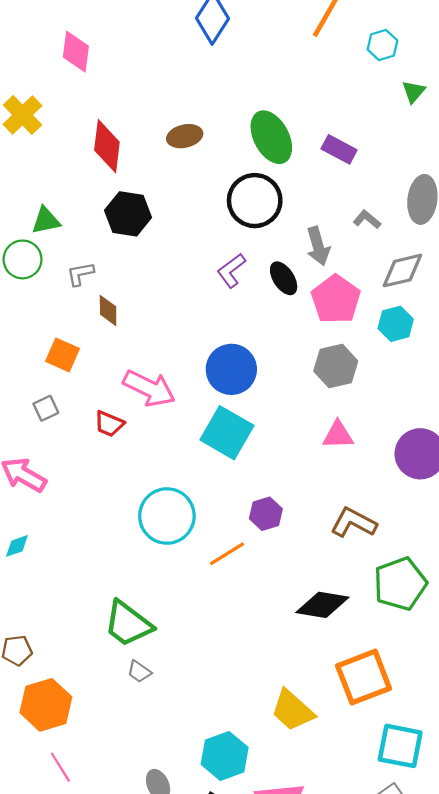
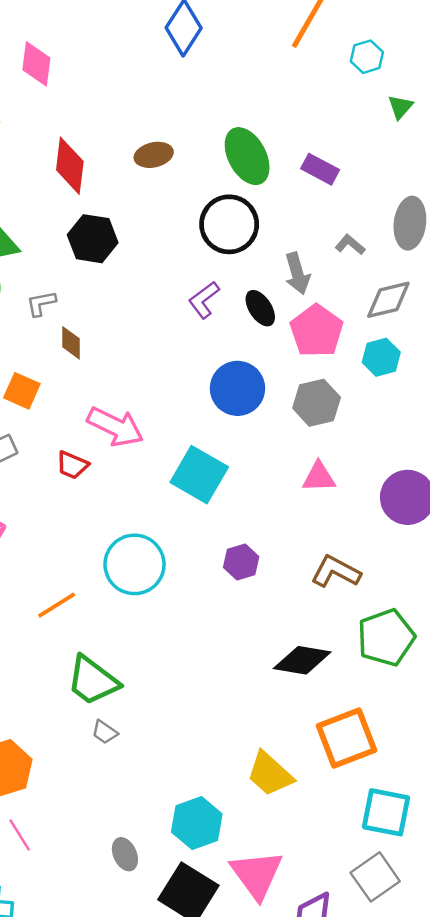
blue circle: (231, 369) -> (238, 388), moved
orange line: (227, 554) -> (57, 605), moved

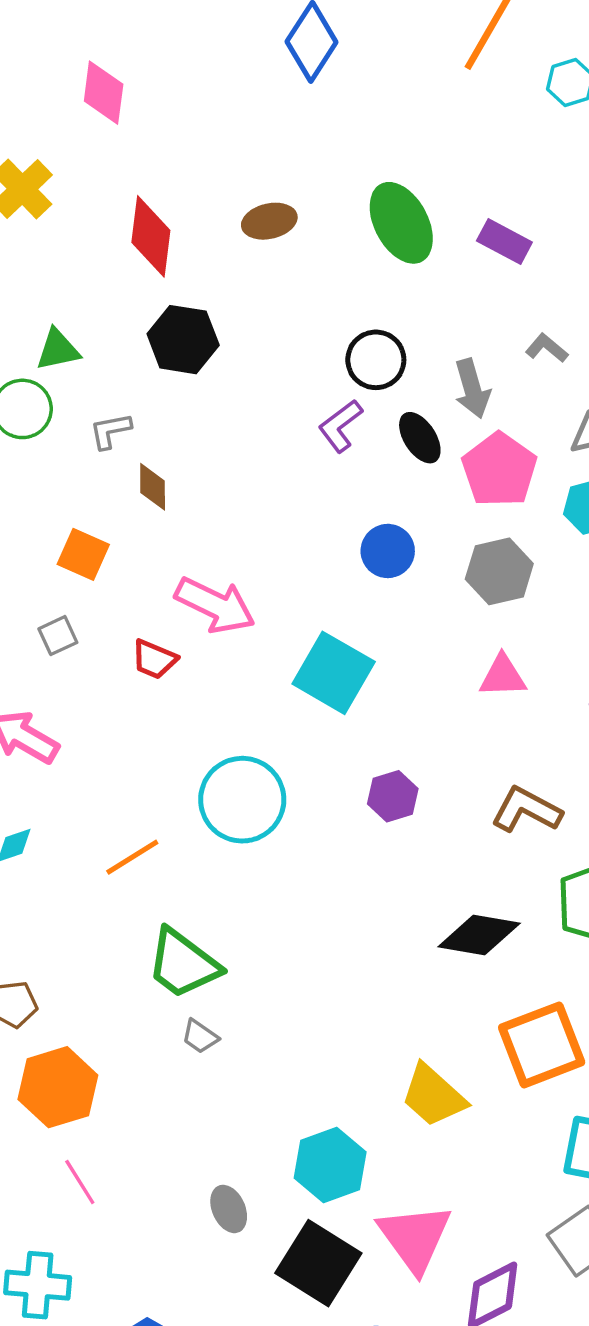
black circle: (229, 224) -> (376, 360), moved, size x0.7
blue circle: (238, 388) -> (388, 551), size x0.7

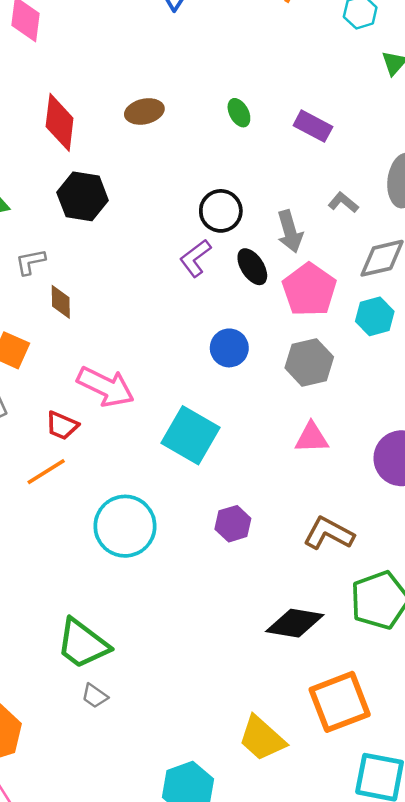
green ellipse: (401, 223) -> (239, 113), size x0.5
orange line: (132, 857) -> (46, 472), moved

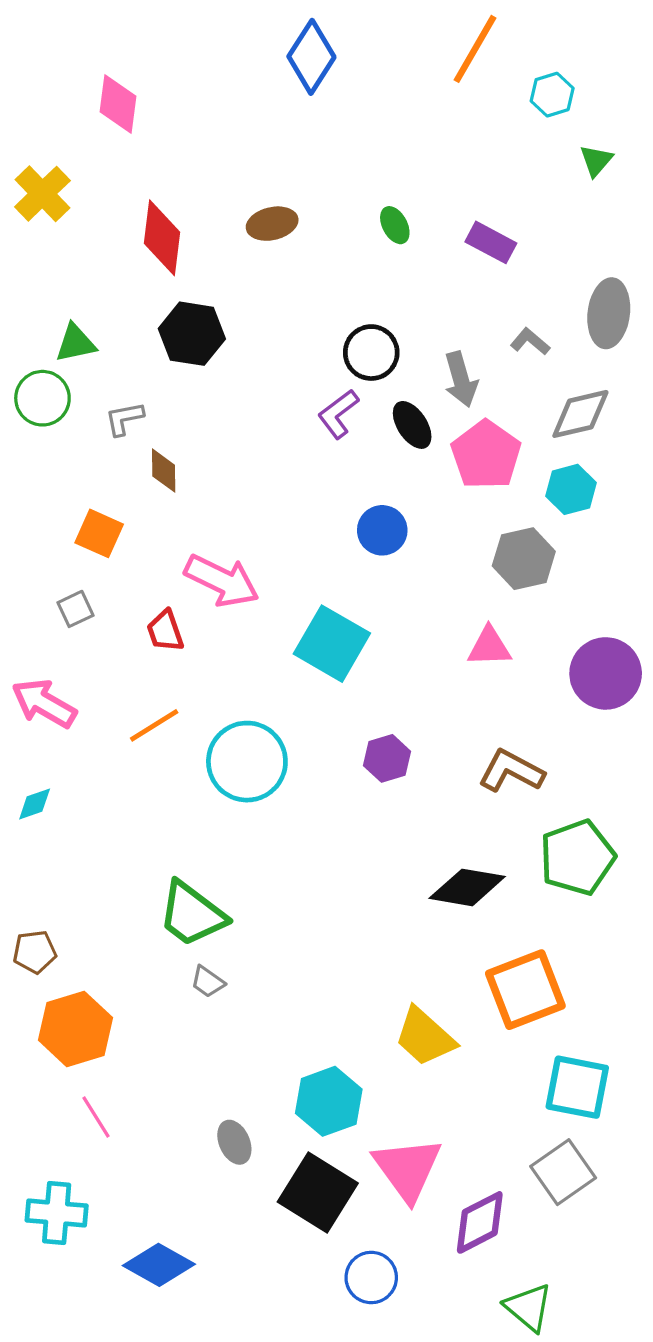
gray hexagon: (309, 362) -> (524, 559), moved
red trapezoid: (62, 426) -> (165, 631), turned 48
orange line: (46, 472) -> (154, 725), moved

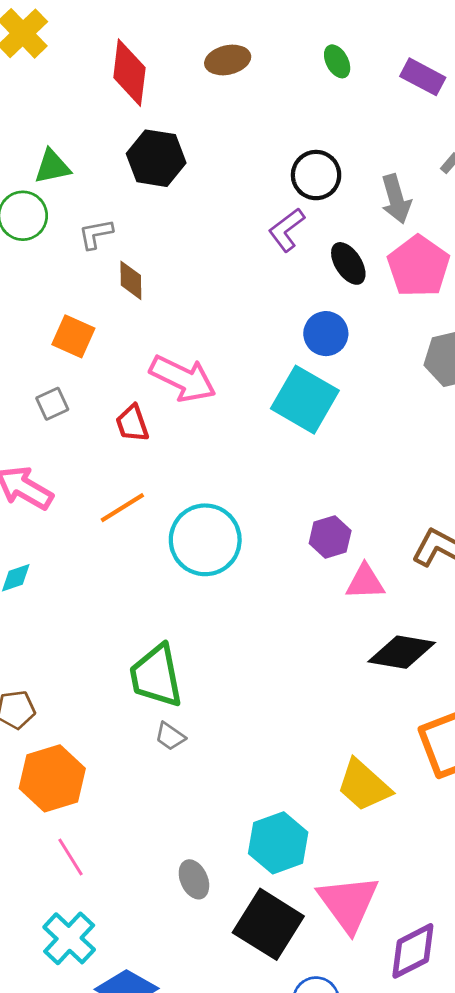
black ellipse: (412, 425) -> (348, 263), moved
cyan square: (332, 644) -> (305, 400), moved
pink triangle: (489, 647) -> (365, 582), moved
green trapezoid: (192, 914) -> (156, 676), turned 42
cyan cross: (57, 1213) -> (69, 938), moved, turned 38

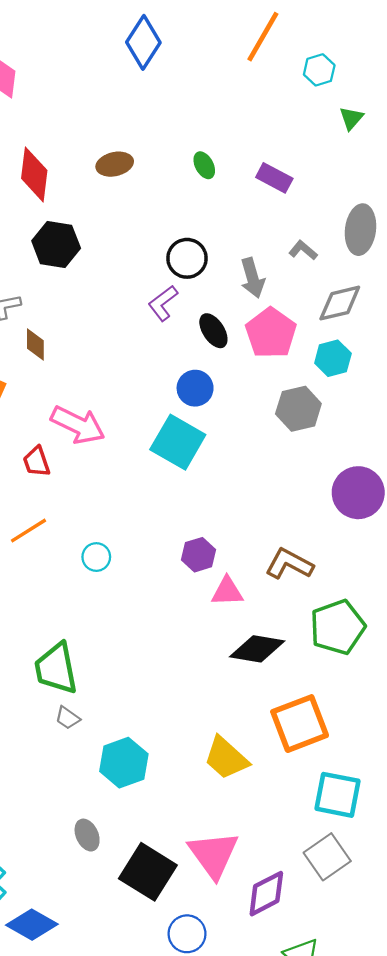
cyan circle: (205, 540) -> (96, 557), size x0.5
cyan hexagon: (278, 843) -> (124, 763), moved

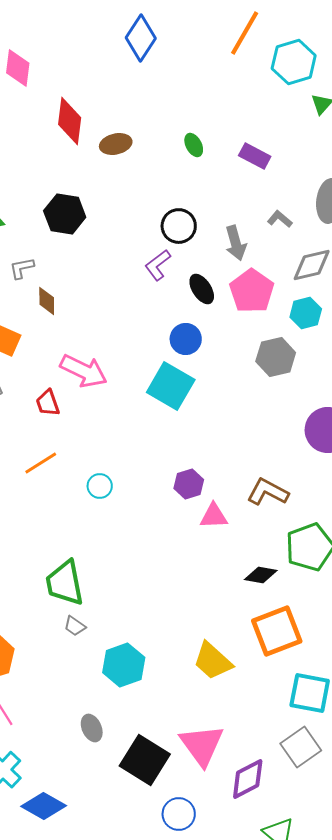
cyan hexagon: (319, 70) -> (294, 62), size x1.6
red diamond: (34, 174) -> (70, 121), moved
black diamond: (257, 649) -> (261, 575), moved, size x0.7

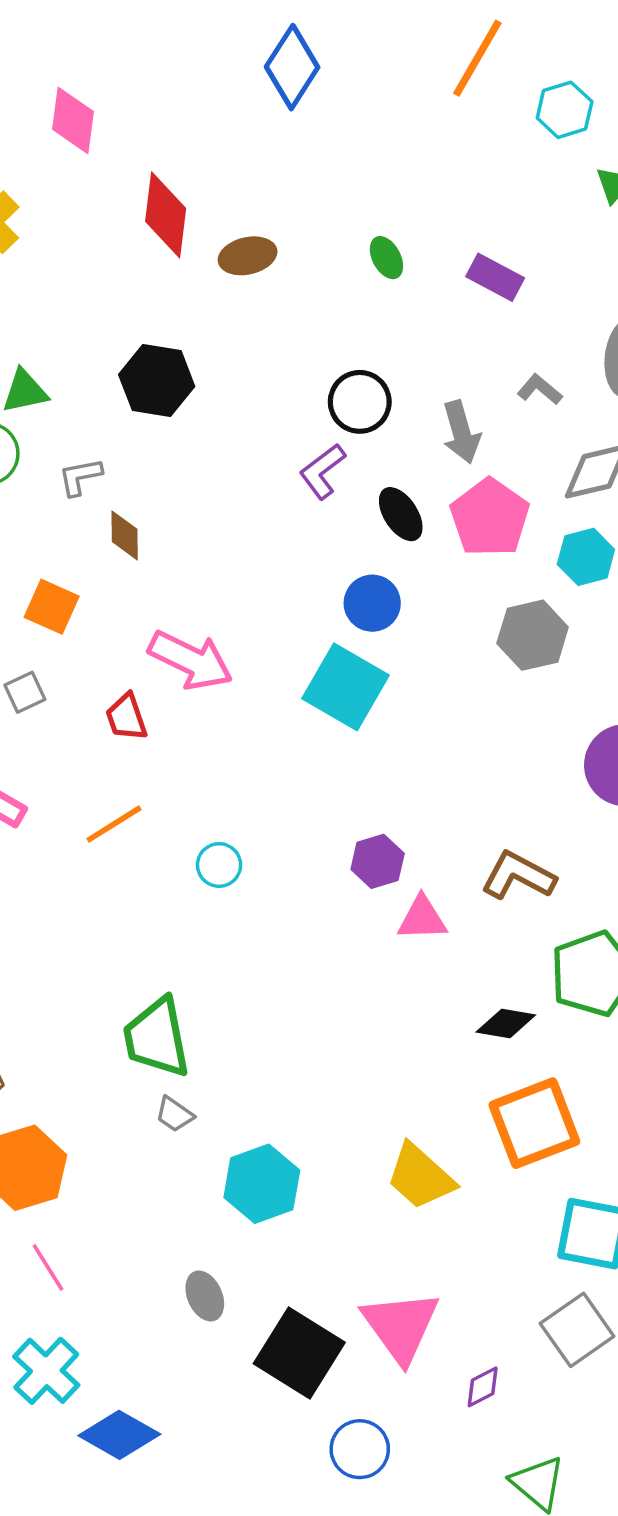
cyan hexagon: (294, 62) -> (565, 110), size x0.7
purple diamond: (248, 779) -> (483, 1387), size x0.6

